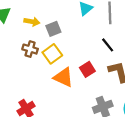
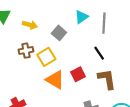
gray square: (53, 29) -> (59, 33), moved, turned -32
brown cross: (30, 49) -> (26, 51), turned -32

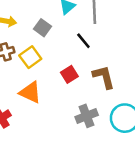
black line: (99, 53) -> (83, 41), moved
orange triangle: (55, 80) -> (30, 92), moved

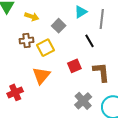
orange triangle: (30, 92) -> (41, 76), turned 36
gray cross: (87, 116) -> (83, 101), turned -30

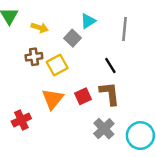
cyan triangle: (81, 12) -> (88, 21), moved
black line: (90, 41) -> (110, 66), moved
red square: (74, 66) -> (83, 96), moved
brown L-shape: (101, 72) -> (110, 93), moved

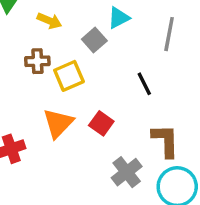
brown L-shape: (110, 93) -> (165, 141), moved
red square: (83, 96) -> (101, 123), turned -35

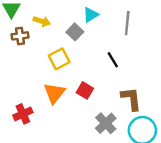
brown cross: (37, 61) -> (20, 36), moved

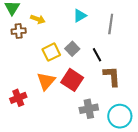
gray square: (75, 32) -> (72, 49), moved
red square: (85, 90) -> (72, 80), size x1.5
brown L-shape: (131, 99) -> (112, 76), moved
gray cross: (106, 123) -> (89, 109), turned 30

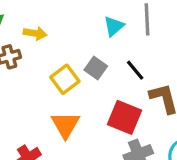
cyan triangle: (80, 16) -> (114, 26), moved
red square: (72, 80) -> (124, 117), moved

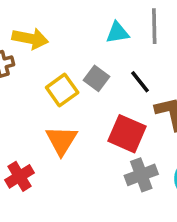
cyan triangle: (114, 26) -> (117, 33), turned 30
yellow arrow: (35, 33) -> (30, 39), size x1.4

